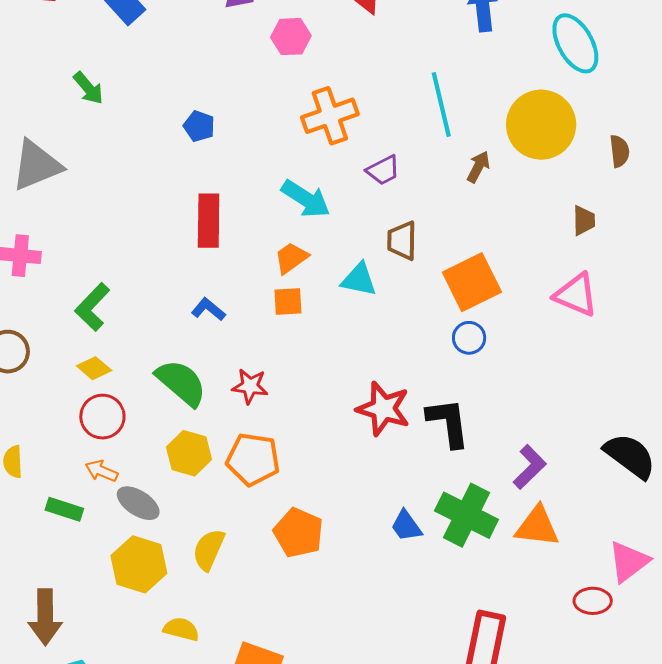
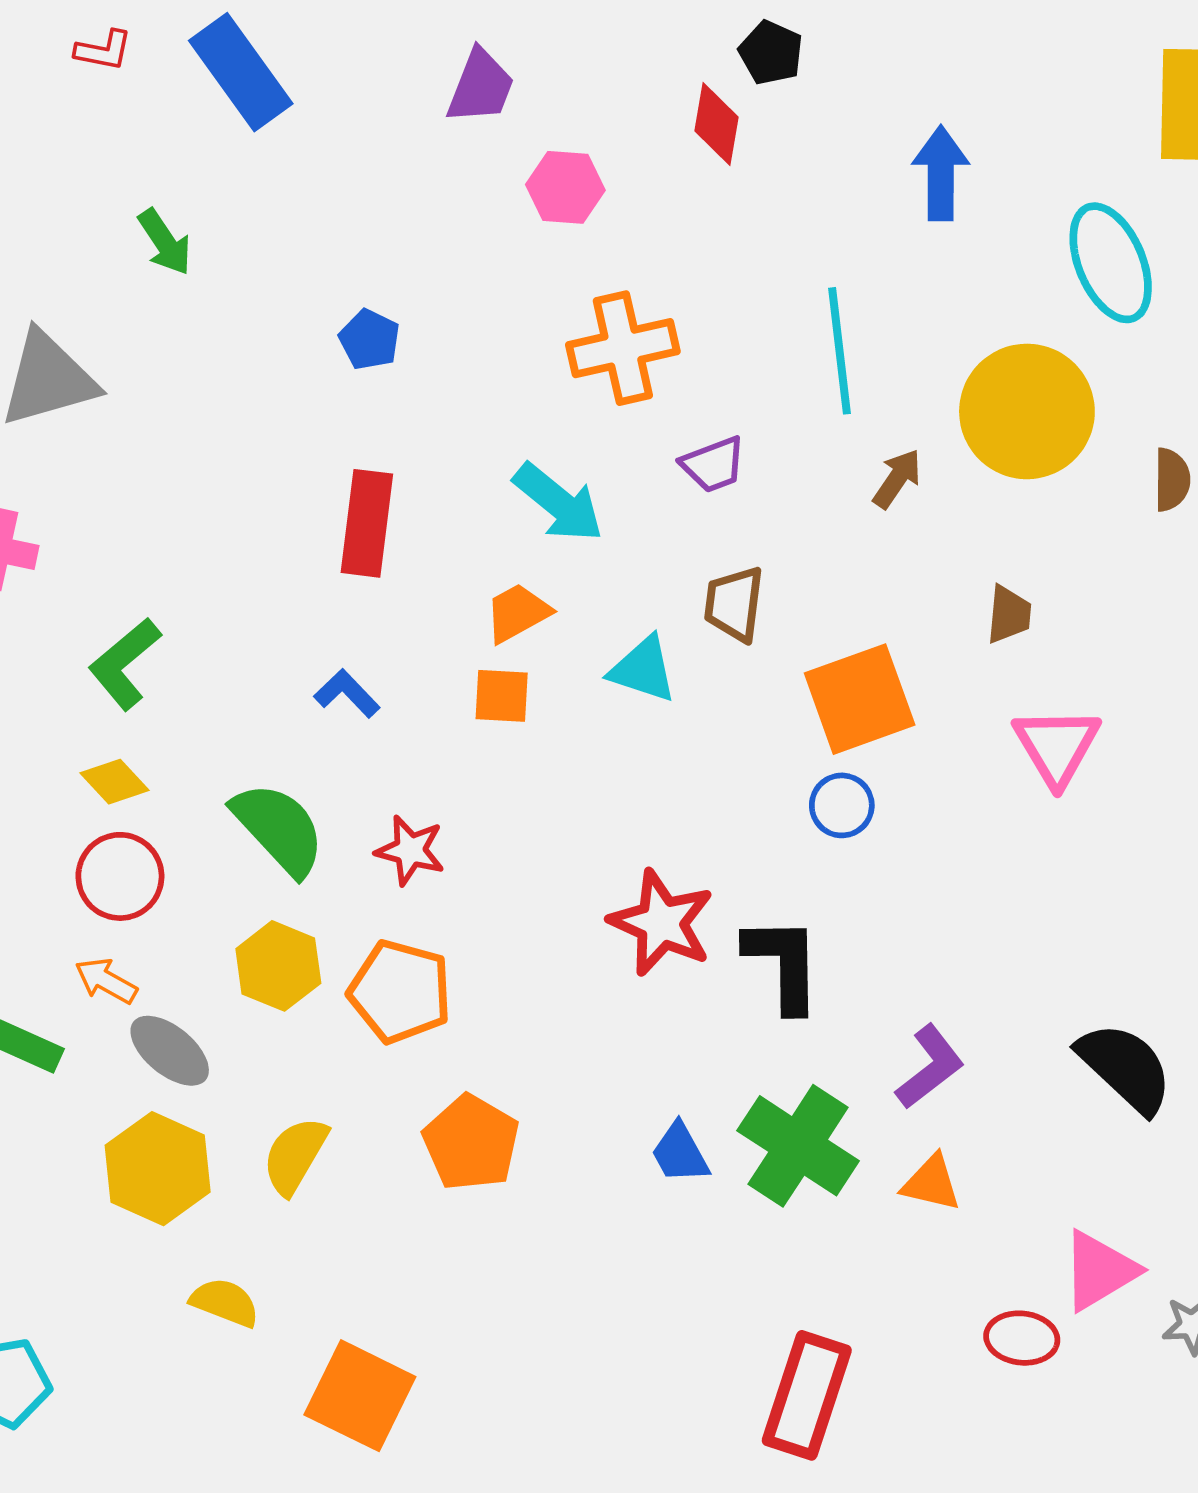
brown trapezoid: (584, 221) -> (1009, 615), moved
pink triangle: (576, 295) -> (1057, 746), turned 30
orange triangle: (537, 526) -> (931, 1183), size x0.7

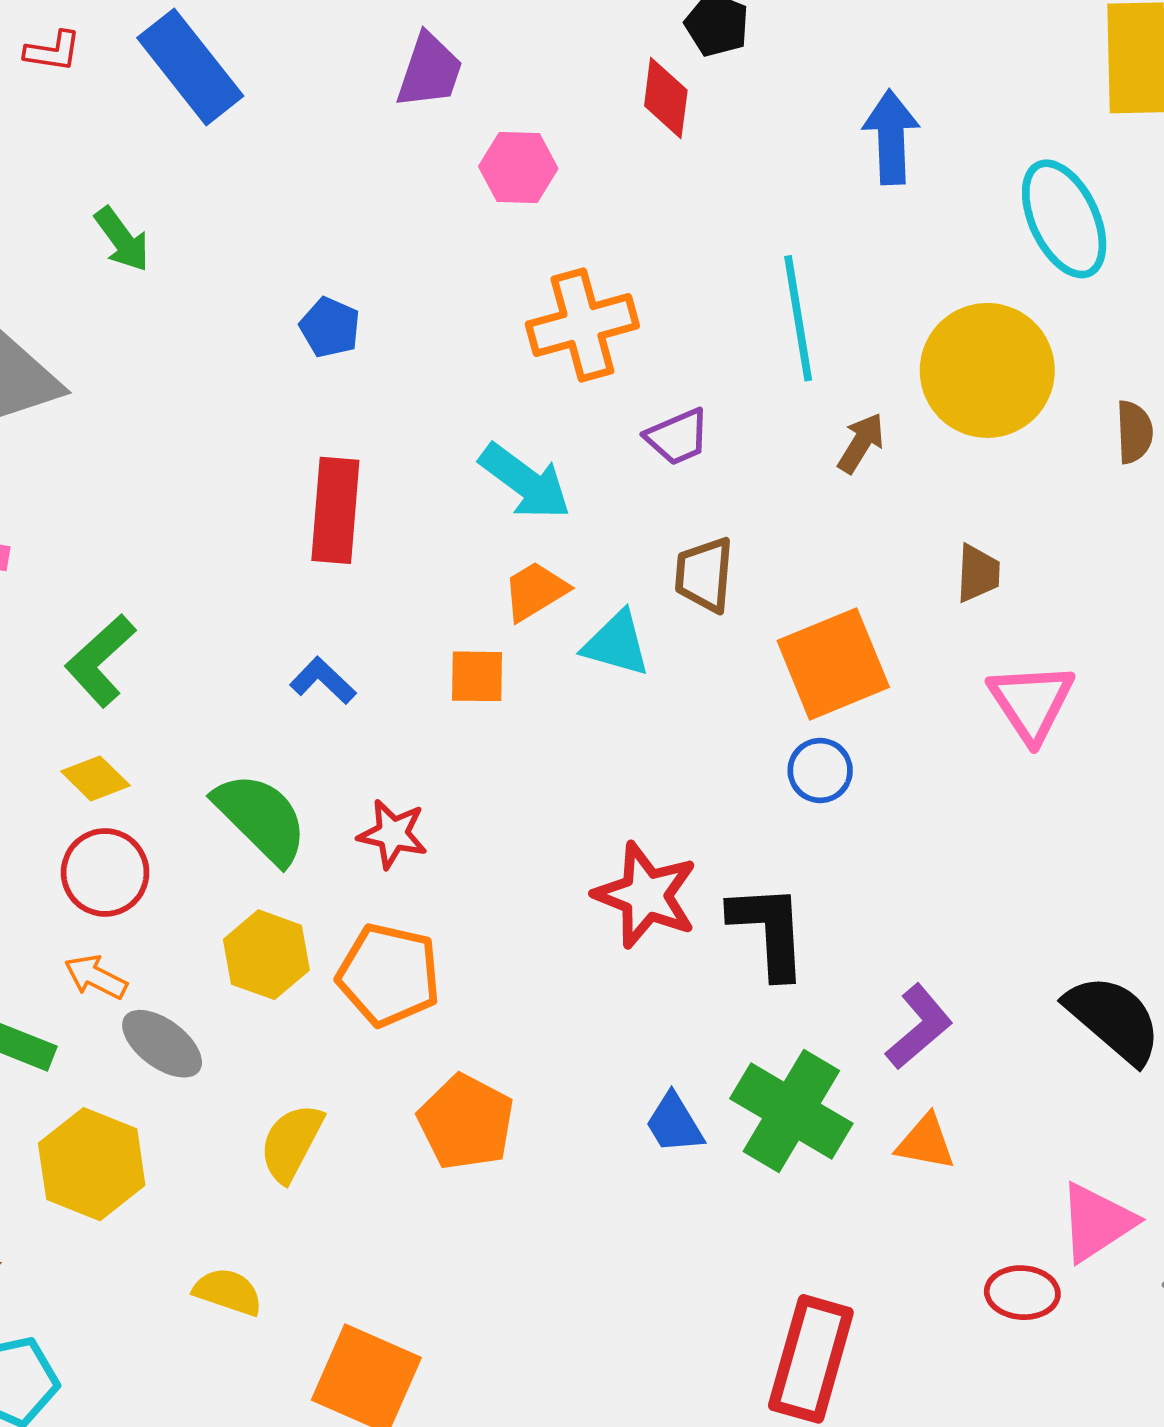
orange trapezoid: (517, 613) -> (535, 591), moved
yellow hexagon: (158, 1169) -> (92, 1164), moved

